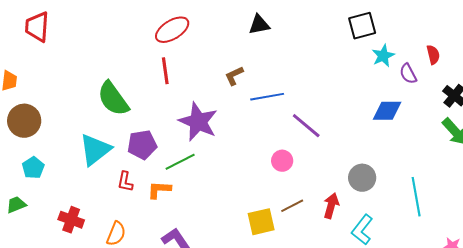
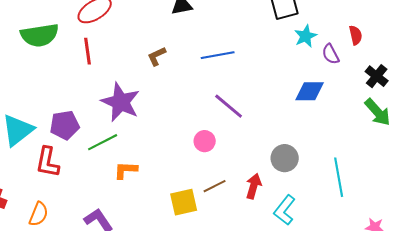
blue line: (267, 97) -> (218, 55), moved
green semicircle: (113, 99) -> (40, 35), moved, turned -63
red L-shape: (125, 182) -> (48, 162), size x1.5
orange L-shape: (159, 190) -> (126, 170), moved

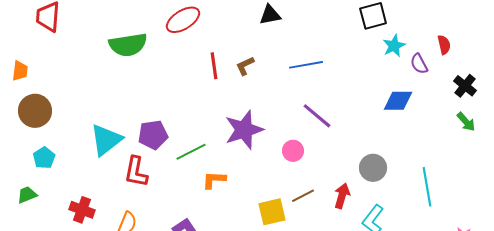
red line: (88, 51) -> (214, 66), moved
purple star: (121, 102) -> (244, 130), moved, turned 30
green arrow: (378, 112) -> (466, 122), size x0.7

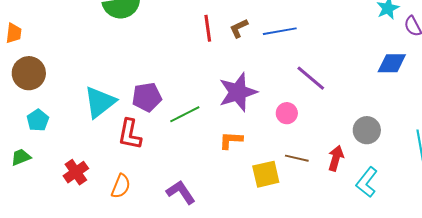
blue line: (306, 65) -> (280, 31), moved
orange L-shape: (214, 180) -> (231, 140), moved
brown line: (303, 196) -> (297, 158), turned 40
red cross: (82, 210) -> (76, 172), turned 35

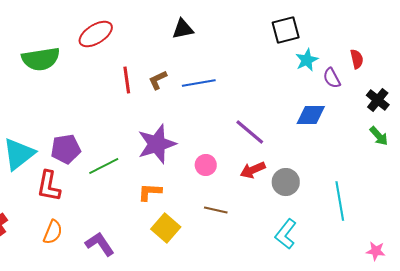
purple line: (311, 78) -> (250, 132), moved
red arrow: (336, 158) -> (253, 170), moved, turned -130
yellow square: (266, 174) -> (166, 228), moved, turned -36
orange semicircle: (121, 186) -> (53, 232), moved

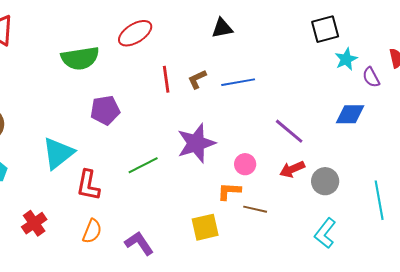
purple pentagon: (66, 149) -> (105, 110), moved
orange L-shape: (150, 192) -> (229, 191), moved
yellow square: (166, 228) -> (205, 227), turned 36

